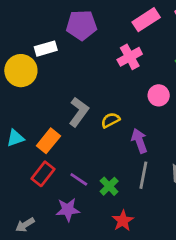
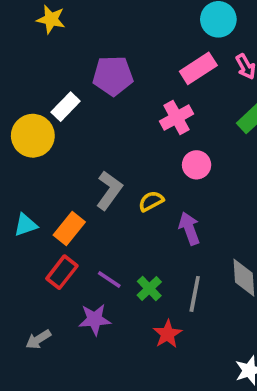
white rectangle: (46, 49) -> (66, 107), turned -30
pink circle: (159, 95) -> (197, 165), moved
gray line: (143, 175) -> (195, 294), moved

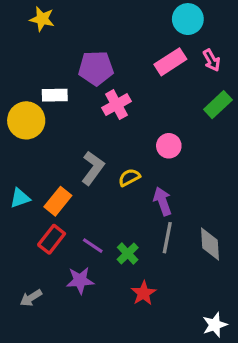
white rectangle: (66, 107) -> (55, 95), turned 45
pink cross: (177, 118) -> (117, 105), moved
gray line: (195, 294) -> (167, 238), moved

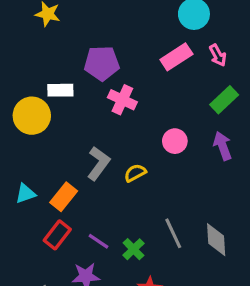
pink cross: (117, 105) -> (122, 100), turned -36
purple arrow: (162, 201) -> (223, 146), moved
gray line: (167, 238) -> (173, 233), turned -36

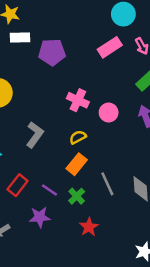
white rectangle: (60, 90) -> (20, 37), moved
pink cross: (122, 100) -> (78, 100), moved
gray L-shape: (99, 163) -> (35, 135), moved
orange rectangle: (64, 197) -> (77, 164), moved

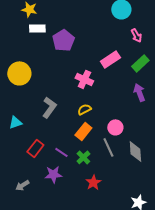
pink rectangle: (110, 47) -> (110, 59), moved
purple pentagon: (52, 52) -> (63, 40), turned -30
pink circle: (109, 113) -> (115, 127), moved

